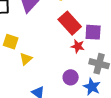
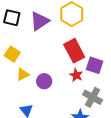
purple circle: (71, 77) -> (44, 81), moved

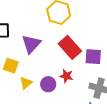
purple triangle: (40, 21) -> (31, 44), moved
red star: (76, 75) -> (66, 76), moved

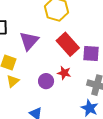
yellow triangle: (26, 83) -> (13, 81), moved

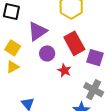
purple circle: (46, 81) -> (47, 53), moved

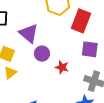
purple triangle: (37, 31) -> (29, 33), turned -35
red rectangle: (74, 43) -> (81, 21), moved, turned 60

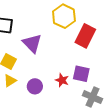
purple square: (90, 49) -> (81, 74), moved
purple circle: (42, 54) -> (35, 86), moved

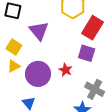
purple square: (81, 74) -> (87, 53), moved
purple circle: (35, 86) -> (38, 74), size x1.6

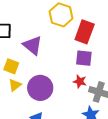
red star: (66, 70) -> (80, 81), moved

